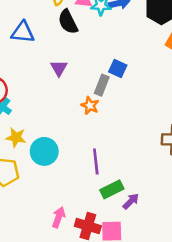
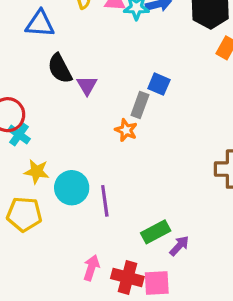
black semicircle: (68, 22) -> (60, 69), moved
blue triangle: (23, 32) -> (40, 24), moved
purple line: (96, 161) -> (105, 201), moved

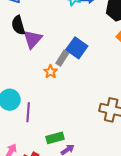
blue square: (159, 84) -> (77, 48), size x1.5
purple triangle: (87, 85) -> (33, 39), size x1.5

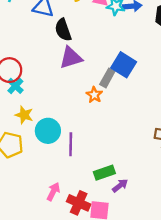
black semicircle: (18, 25) -> (63, 30), moved
purple triangle: (33, 39) -> (71, 58), turned 35

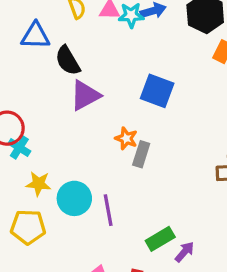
gray rectangle: (107, 78) -> (141, 154), moved

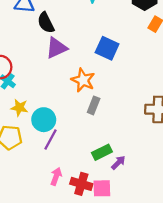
orange star: (126, 138) -> (83, 80), size x1.5
gray rectangle: (141, 154) -> (94, 105), moved
purple line: (108, 210) -> (51, 140), moved, turned 35

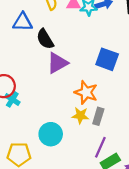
yellow star: (19, 108) -> (80, 116), moved
purple line: (51, 140) -> (100, 147), moved

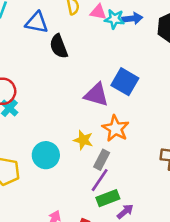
purple triangle: (57, 63) -> (96, 95), moved, turned 35
orange star: (86, 92) -> (116, 128), moved
gray rectangle: (98, 116) -> (102, 160), moved

